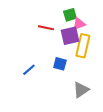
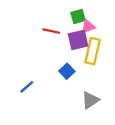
blue square: (60, 64) -> (67, 71), turned 32
blue line: (29, 70) -> (27, 87), moved

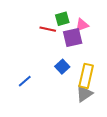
green square: (78, 17) -> (62, 19), moved
yellow rectangle: (93, 51) -> (86, 76), moved

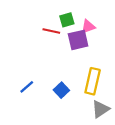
blue square: (62, 67) -> (61, 90), moved
gray triangle: (84, 94) -> (100, 109), moved

